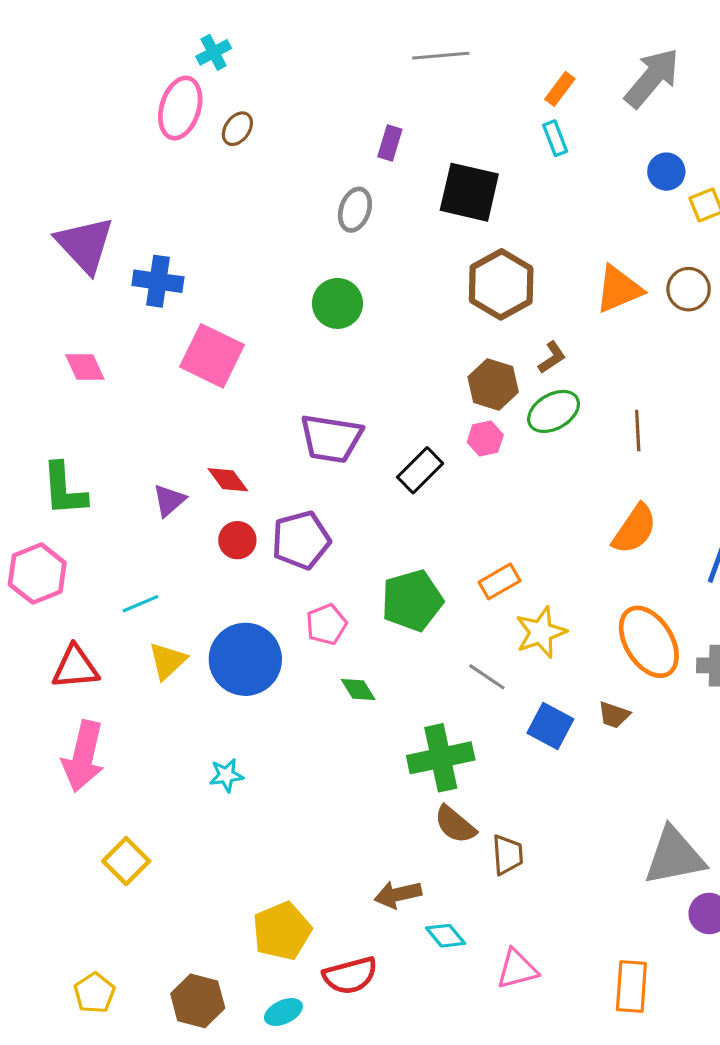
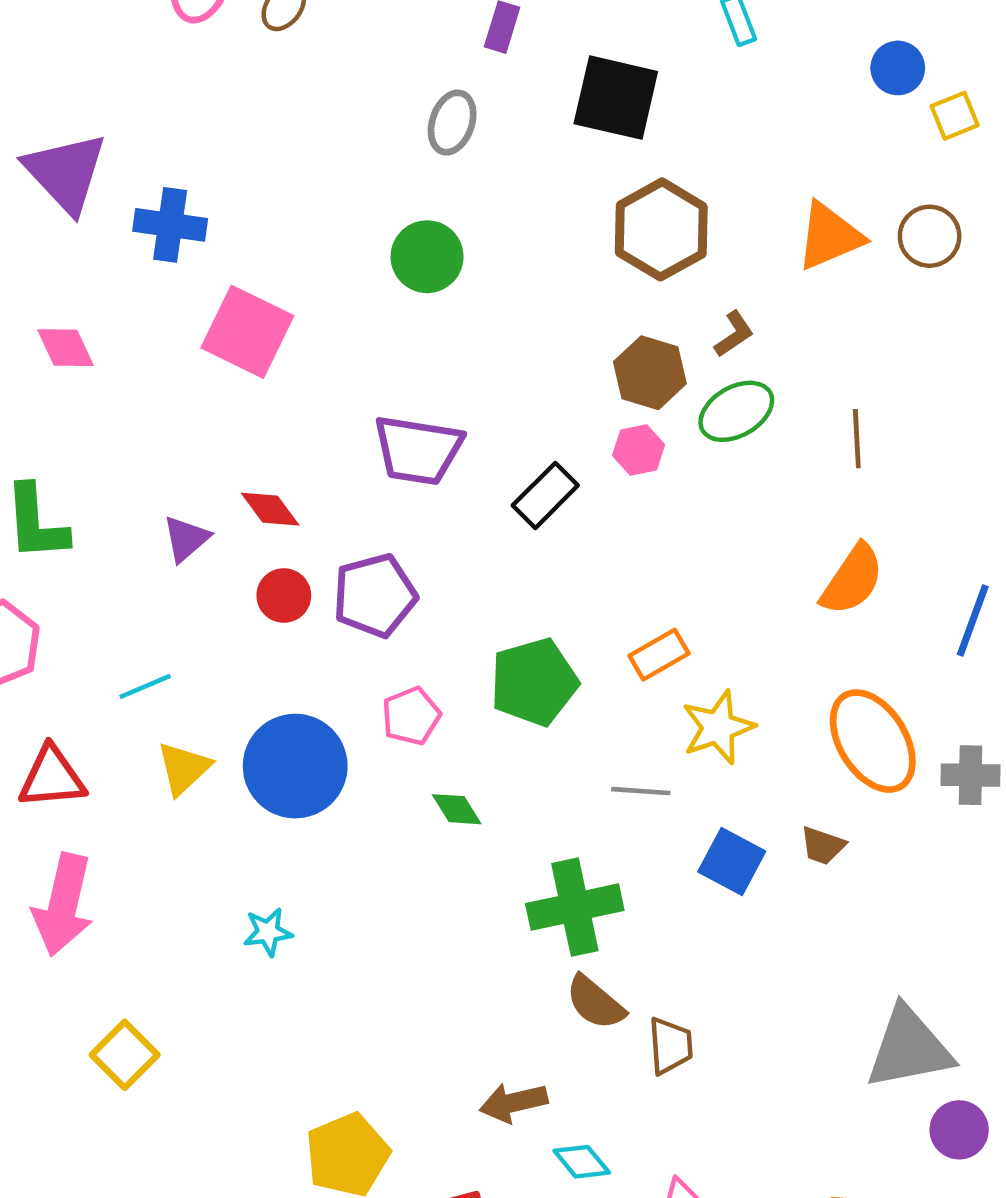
gray line: (487, 677) -> (641, 791), turned -30

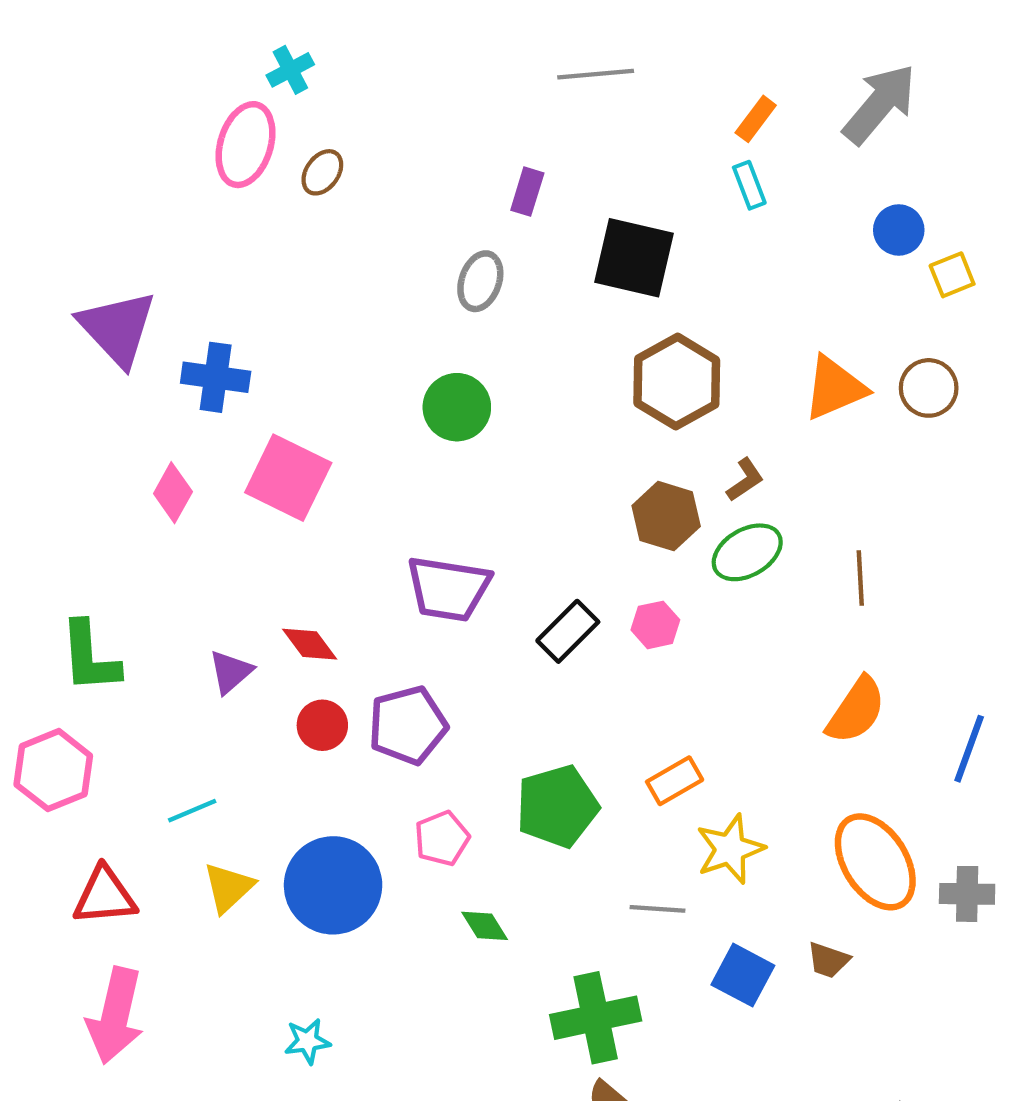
pink diamond: (66, 348) -> (173, 493), moved, turned 54
pink hexagon: (639, 450) -> (655, 625), moved

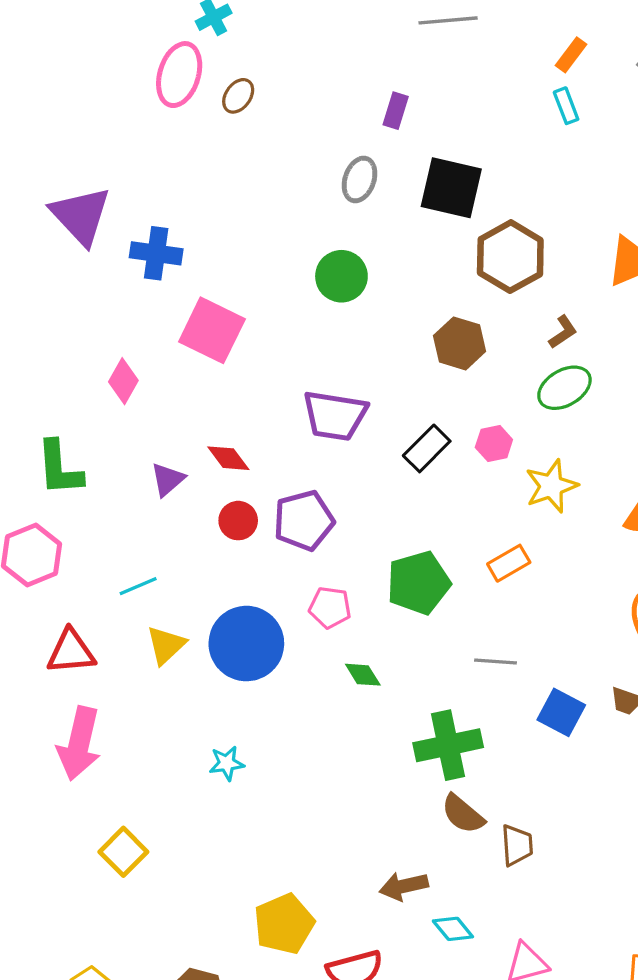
black square: (634, 258) -> (451, 188), moved
pink diamond: (173, 493) -> (123, 381), moved
brown hexagon: (666, 516) -> (460, 343), moved
pink pentagon: (442, 838) -> (330, 607), turned 30
yellow star: (730, 849) -> (551, 486), moved

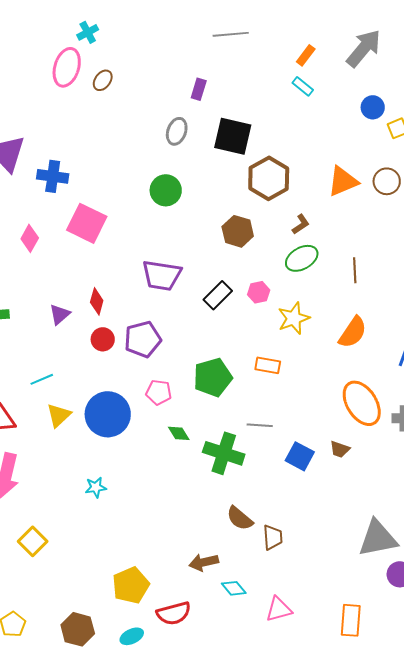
cyan rectangle: (566, 106) -> (303, 86), turned -30
pink diamond: (123, 381) -> (30, 238), moved
red diamond: (228, 458) -> (97, 301), turned 52
orange rectangle: (509, 563) -> (268, 365), turned 40
green cross: (448, 745) -> (224, 453), moved, turned 30

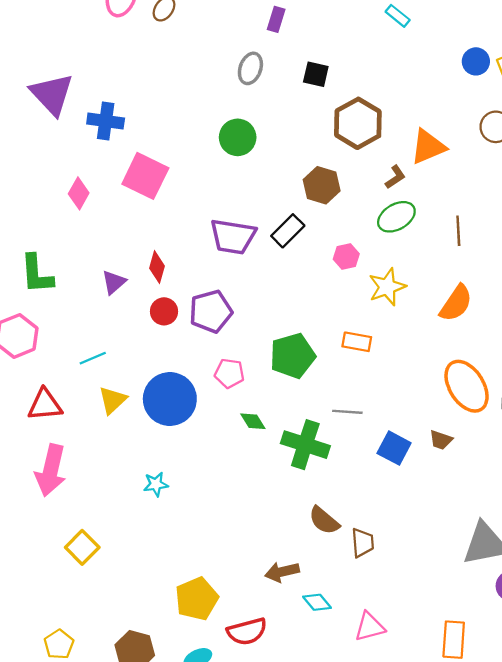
blue circle: (373, 107) -> (476, 61), moved
black square: (233, 136) -> (316, 74), size x0.6
orange triangle: (343, 181) -> (428, 147), moved
black rectangle: (218, 295) -> (288, 231), moved

